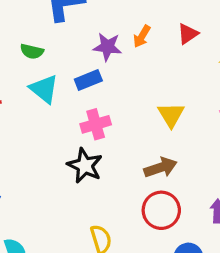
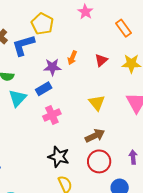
red triangle: (188, 34) -> (101, 60), moved
cyan triangle: (44, 89) -> (18, 98), turned 42
black star: (85, 166) -> (59, 157), moved

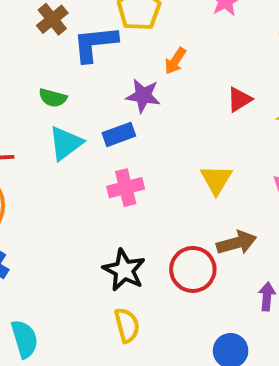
orange arrow: (72, 58) -> (175, 61), moved
brown arrow: (95, 136) -> (237, 243), moved
red circle: (99, 161) -> (193, 269), moved

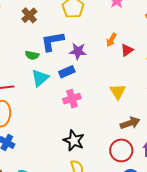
blue L-shape: (95, 44) -> (52, 41), moved
orange arrow: (175, 61) -> (111, 40), moved
red circle: (193, 269) -> (121, 150), moved

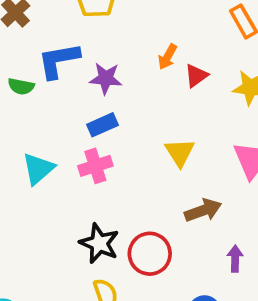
blue rectangle: (67, 72) -> (103, 125), moved
cyan triangle: (40, 78) -> (38, 169), moved
red circle: (121, 150) -> (150, 254), moved

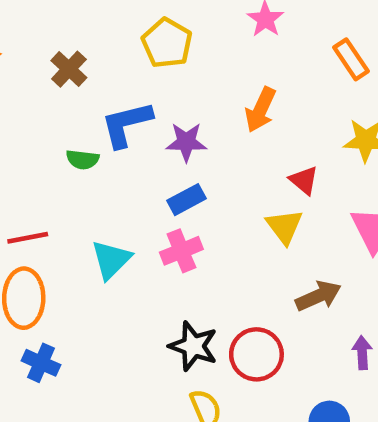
orange arrow: (167, 57) -> (261, 110), size x1.4
red triangle: (196, 76) -> (304, 180), moved, turned -40

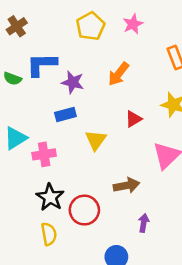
yellow pentagon: (167, 43) -> (91, 26), moved
red triangle: (304, 180) -> (133, 119), turned 36
yellow triangle: (284, 227) -> (96, 140), moved
pink cross: (181, 251) -> (44, 154), moved

